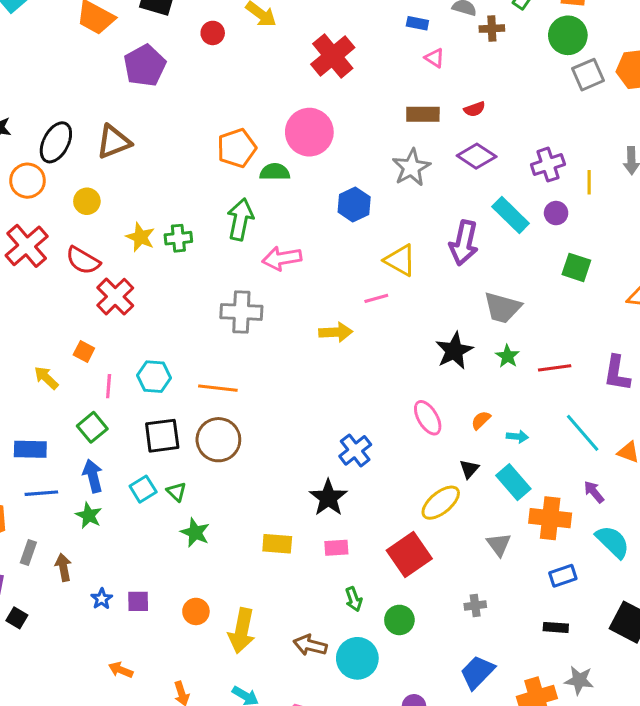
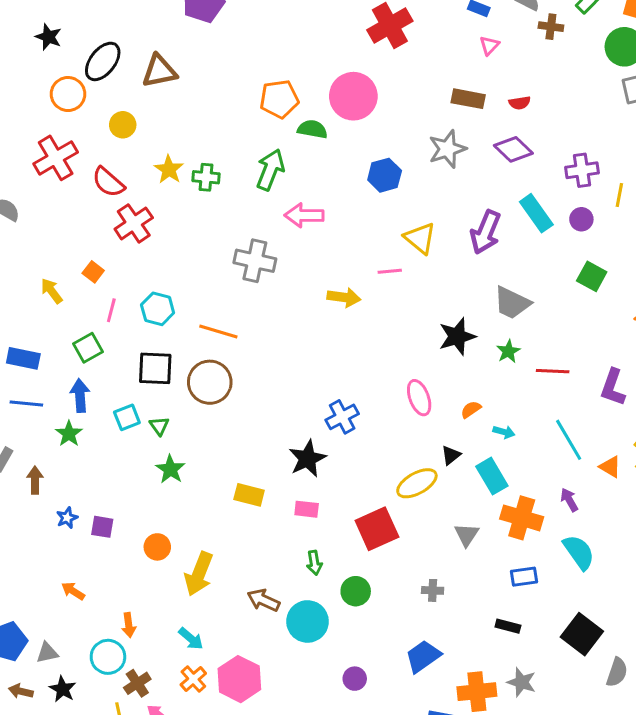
pink triangle: (435, 58) -> (489, 45), turned 30

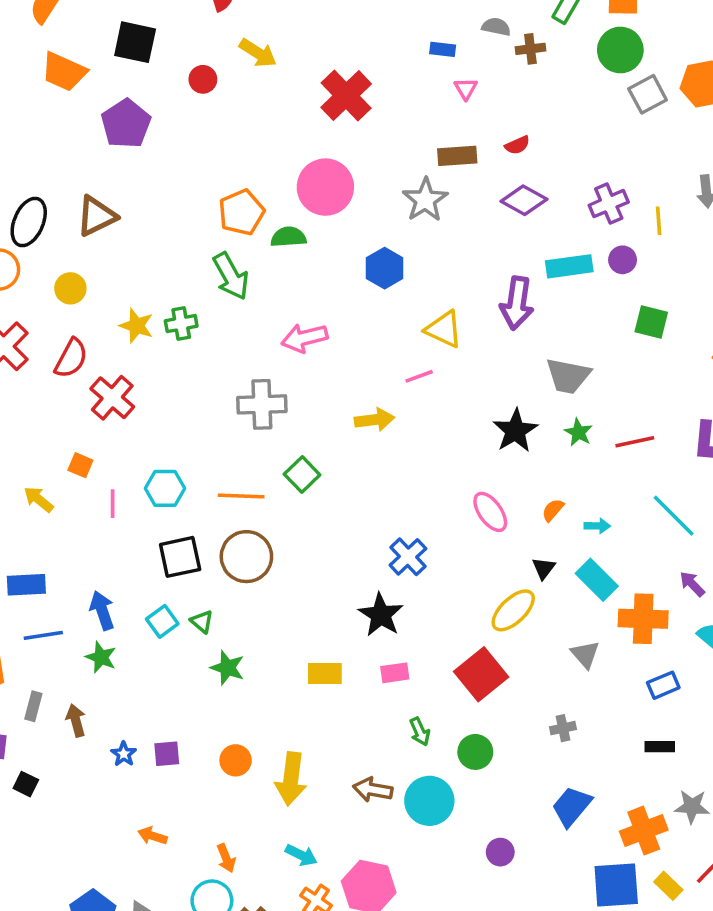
gray star: (447, 149) -> (425, 200), moved
green arrow: (270, 170) -> (231, 276), moved, turned 144
red semicircle: (108, 182) -> (71, 358), turned -88
cyan rectangle: (536, 213) -> (569, 266), turned -48
green square: (88, 348) -> (302, 475), moved

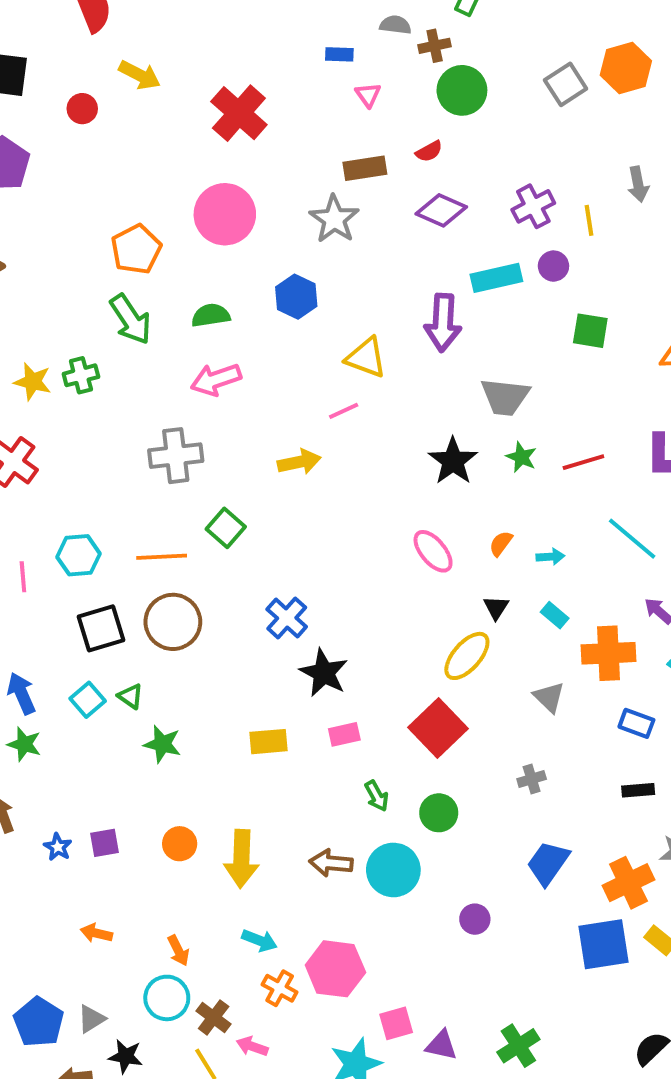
green circle: (620, 50) -> (462, 90), moved
green semicircle: (288, 237) -> (211, 315), moved
blue cross: (408, 557) -> (287, 618), moved
cyan rectangle: (597, 580) -> (555, 615), size x0.6
blue rectangle: (663, 685) -> (636, 723), turned 48

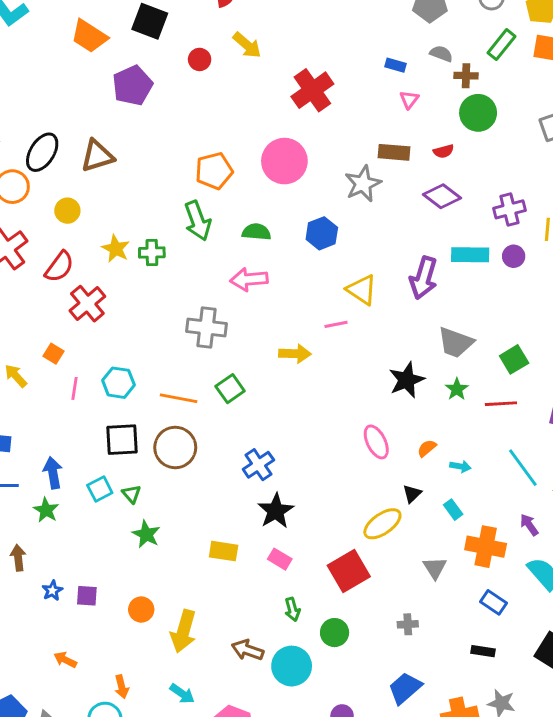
green square: (590, 331) -> (514, 359), moved, turned 36
pink rectangle: (344, 734) -> (280, 559), turned 30

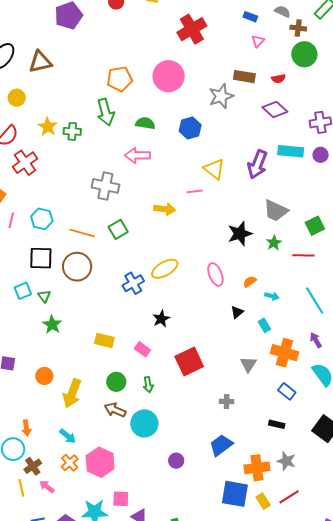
black star: (276, 511) -> (161, 319), moved, size x0.7
yellow ellipse: (382, 524) -> (165, 269), moved
green circle: (335, 633) -> (116, 382), moved

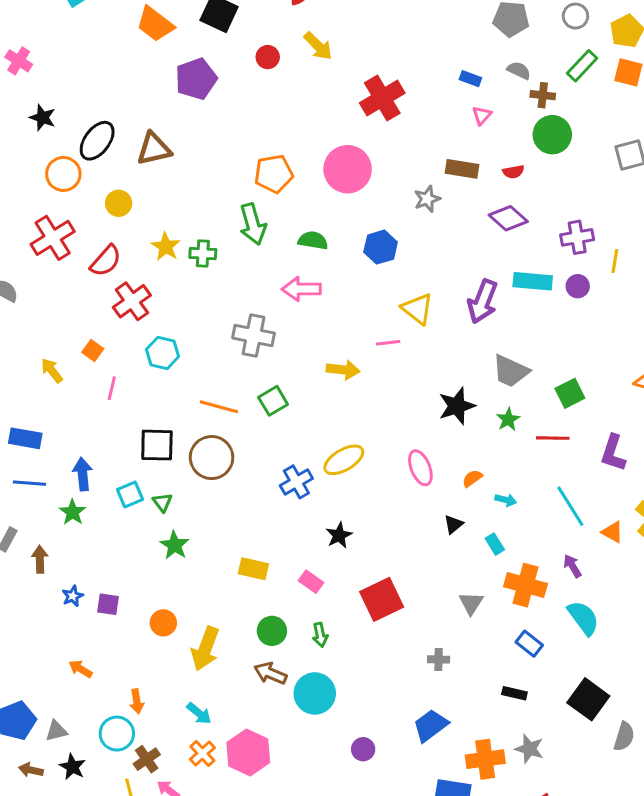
gray star: (221, 96) -> (427, 199), size x0.7
cyan hexagon: (42, 219) -> (163, 353), moved

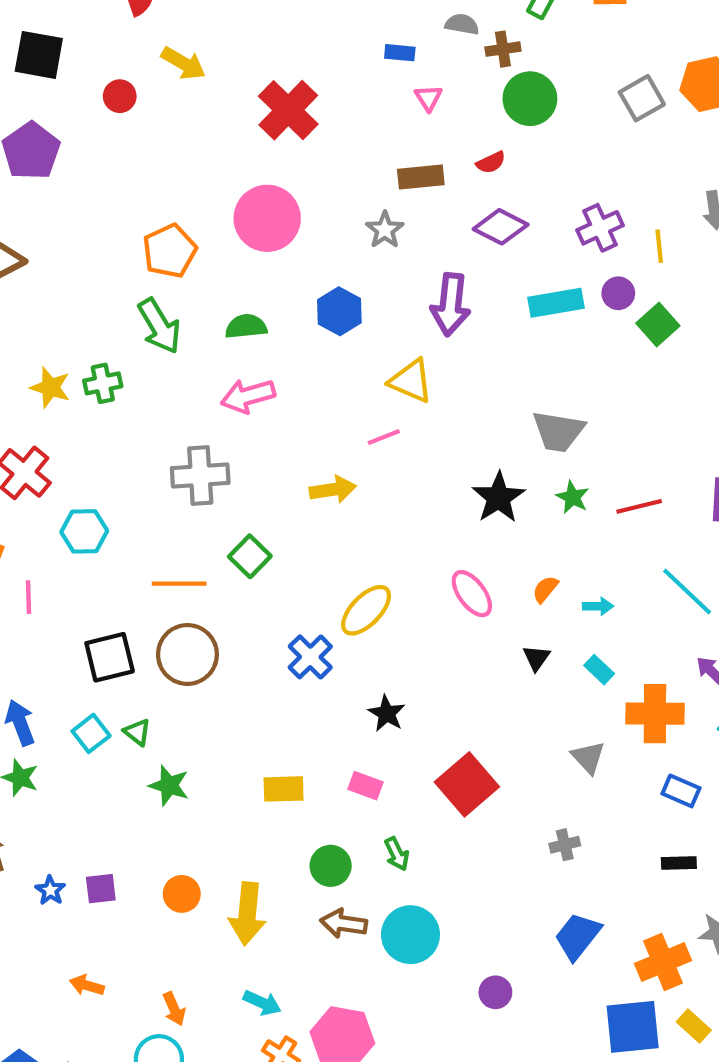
purple arrow: (483, 301) -> (451, 305), moved
green square: (570, 393) -> (658, 325), moved

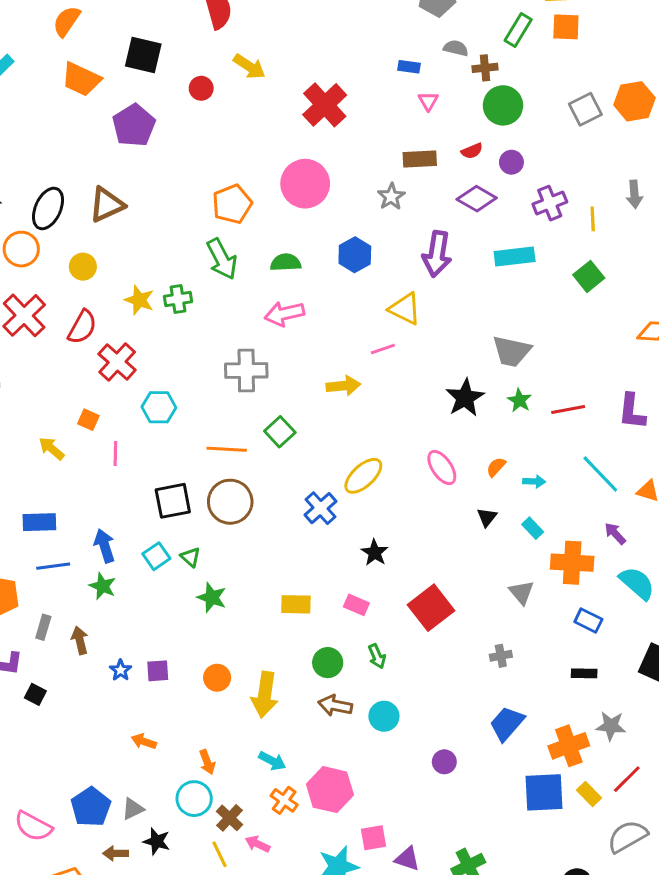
purple circle: (618, 293) -> (511, 162), moved
cyan circle: (410, 935) -> (384, 716), size x0.7

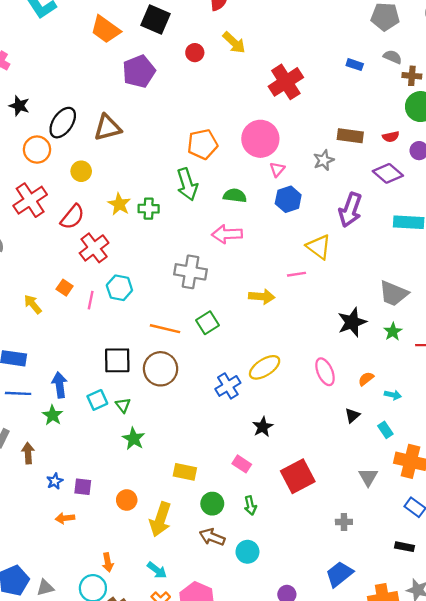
pink triangle: (428, 101) -> (277, 169), moved
pink line: (115, 454) -> (91, 300), moved
yellow rectangle: (296, 604) -> (185, 472), moved
orange arrow: (144, 741) -> (65, 518), moved, turned -36

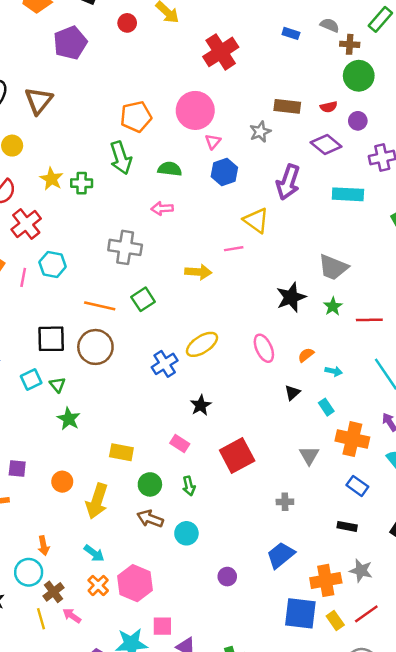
brown triangle: (108, 128) -> (39, 101), turned -36
pink arrow: (227, 234) -> (162, 208), size x0.7

